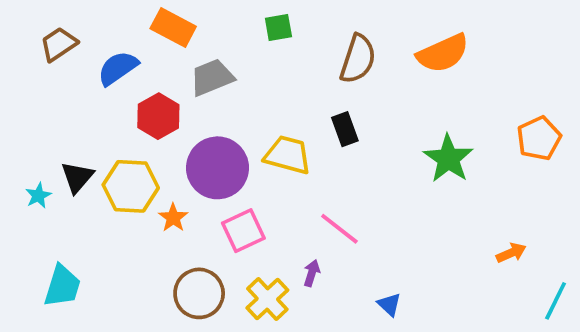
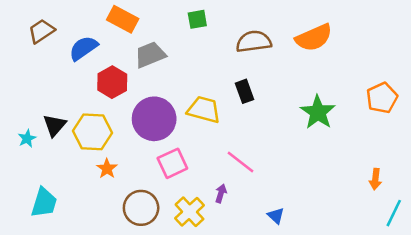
brown semicircle: (358, 59) -> (254, 42), turned -116
orange star: (173, 218) -> (107, 169), moved
orange arrow: (511, 253) -> (375, 179), moved, turned 120

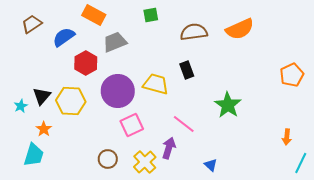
green star: (318, 112) -> (228, 105), moved
orange star: (107, 169) -> (44, 129), moved
purple arrow: (221, 193) -> (169, 148), size x1.5
brown circle: (141, 208) -> (108, 159), size x0.7

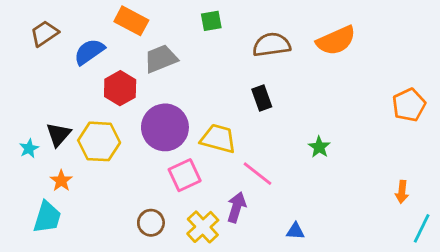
yellow trapezoid: (156, 84) -> (218, 139), moved
green star: (228, 105) -> (319, 147), size x0.6
blue triangle: (211, 165) -> (295, 231), turned -40

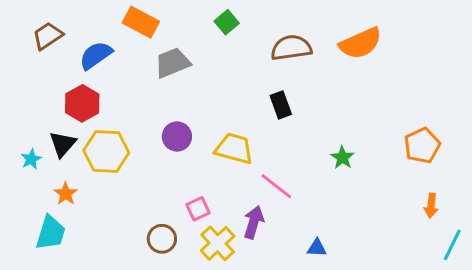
green square: (211, 21) -> (227, 22), turned -30
red hexagon: (120, 88) -> (82, 103), moved
orange pentagon: (409, 105) -> (422, 146), moved
purple circle: (165, 127) -> (177, 137), size x0.6
pink square: (185, 175) -> (198, 209), moved, size x0.7

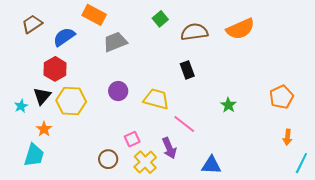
green square: (227, 22) -> (160, 19), moved
purple arrow: (254, 222) -> (169, 148), turned 140
blue triangle: (317, 248) -> (211, 165), size x1.5

